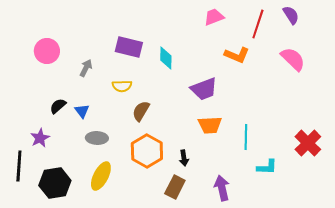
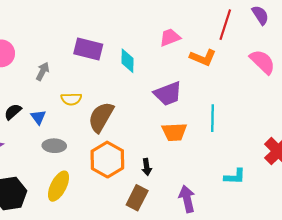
pink trapezoid: (214, 17) -> (170, 37), moved
yellow semicircle: (122, 86) -> (71, 99), moved
brown semicircle: (141, 111) -> (101, 117), size x1.4
cyan line: (246, 137) -> (212, 118), moved

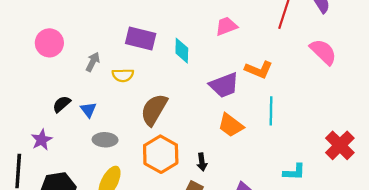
orange L-shape: (203, 58) -> (259, 70), moved
yellow semicircle: (71, 99) -> (123, 75), moved
orange trapezoid: (174, 132) -> (231, 125), turned 40

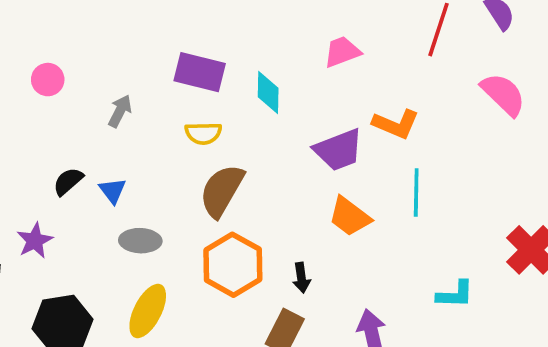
pink circle: (49, 43) -> (48, 80), size x0.7
yellow semicircle: (123, 75) -> (203, 133), moved

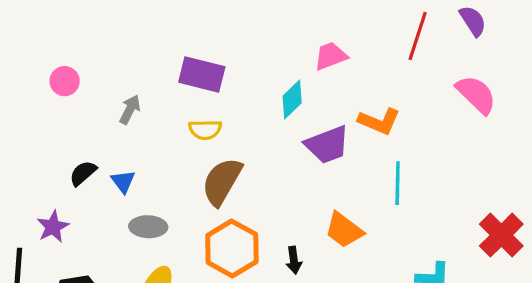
cyan diamond: (268, 93) -> (292, 100), moved, turned 45
orange trapezoid: (350, 217) -> (344, 230), moved

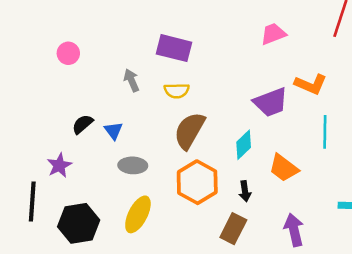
cyan diamond: (292, 100) -> (244, 145), moved
gray arrow: (130, 110) -> (131, 80), moved, turned -50

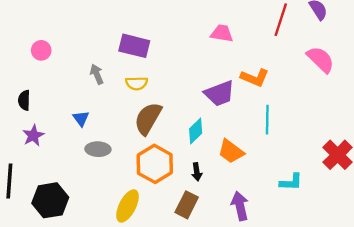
pink trapezoid: (273, 34) -> (222, 33), turned 30
black semicircle: (83, 124) -> (24, 100), moved, turned -48
purple star: (59, 165) -> (33, 136), moved
yellow ellipse: (138, 214) -> (127, 206), moved

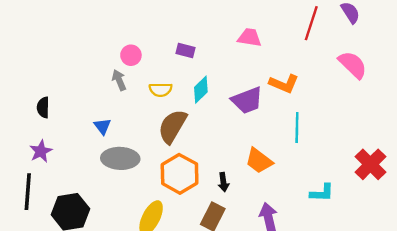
purple rectangle: (134, 46) -> (185, 50), moved, size x0.6
pink circle: (41, 50) -> (131, 55), moved
cyan diamond: (196, 131) -> (201, 90), moved
purple star: (33, 136) -> (41, 151), moved
gray ellipse: (98, 149) -> (120, 158), size x1.4

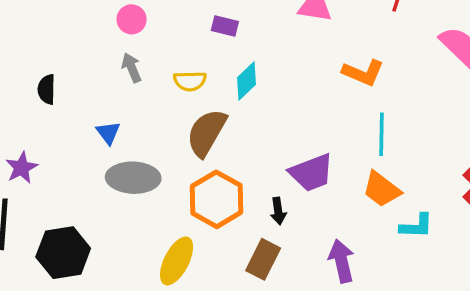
pink circle: (131, 55) -> (132, 19), moved
purple trapezoid: (247, 100) -> (311, 173), moved
black semicircle: (43, 107) -> (47, 89), moved
orange trapezoid: (259, 161) -> (381, 189), moved

